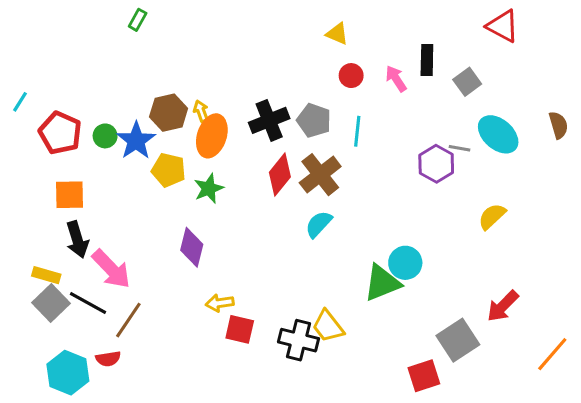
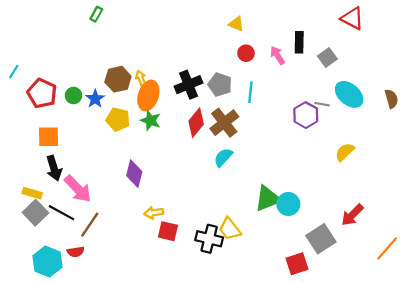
brown semicircle: (558, 125) -> (391, 99), moved
blue star: (136, 141) -> (95, 99), size x0.7
green star: (209, 189) -> (151, 120), moved, turned -30
cyan circle: (405, 263) -> (288, 204), moved

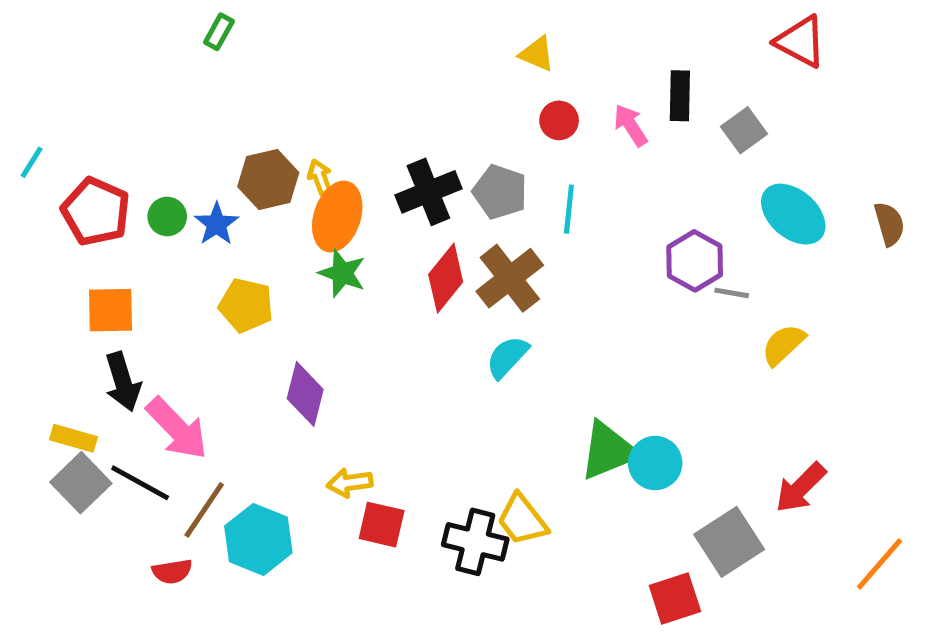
gray line: (322, 104) -> (732, 293), moved
yellow pentagon: (118, 119) -> (246, 305), moved
cyan hexagon: (47, 262) -> (258, 539), moved

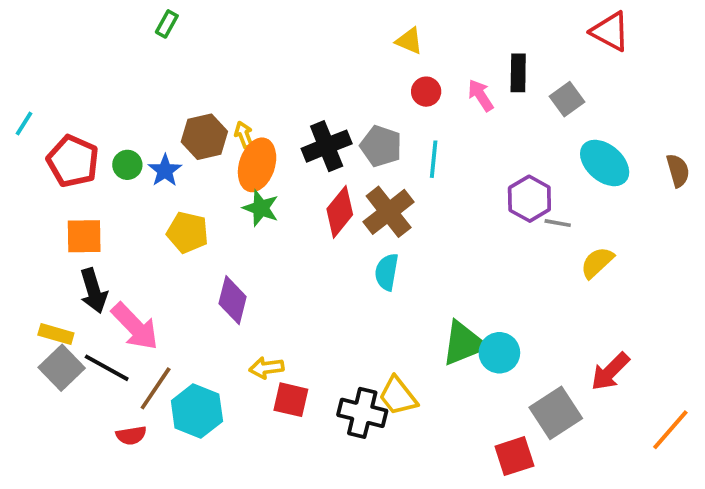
cyan semicircle: (507, 357) -> (387, 272), turned -33

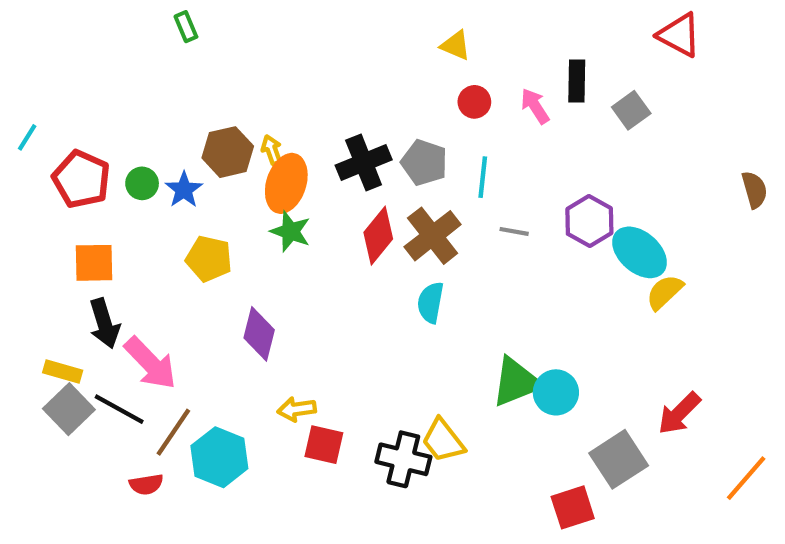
green rectangle: (167, 24) -> (186, 27), turned -52
cyan ellipse: (605, 163) -> (640, 252), moved
gray line: (558, 223) -> (514, 231), moved

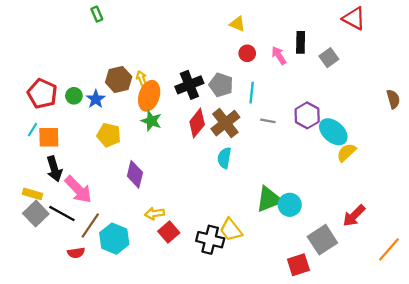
cyan line: (27, 137) -> (32, 130), moved
red square: (324, 445) -> (169, 232), turned 36

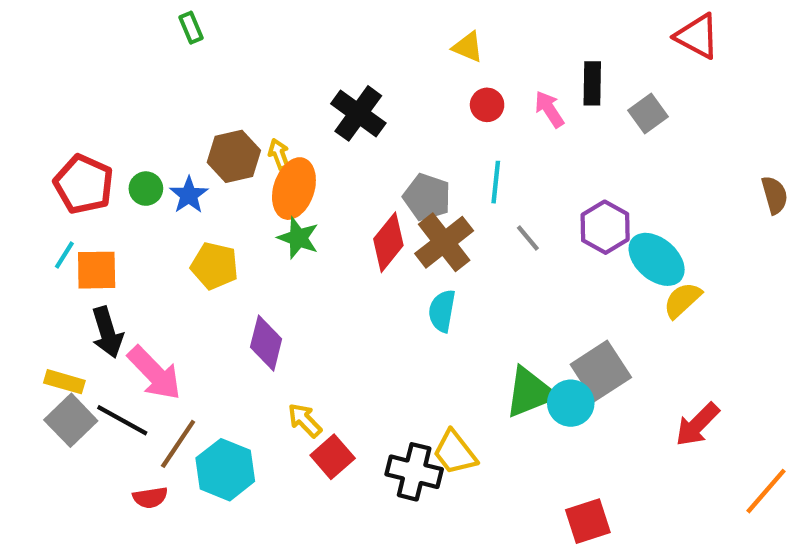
black cross: (189, 85) -> (358, 113), moved, turned -32
gray pentagon: (221, 85) -> (427, 197), moved
gray line: (268, 121) -> (528, 238), turned 40
yellow arrow: (155, 214) -> (305, 420), turned 54
gray square: (322, 240) -> (601, 371), moved

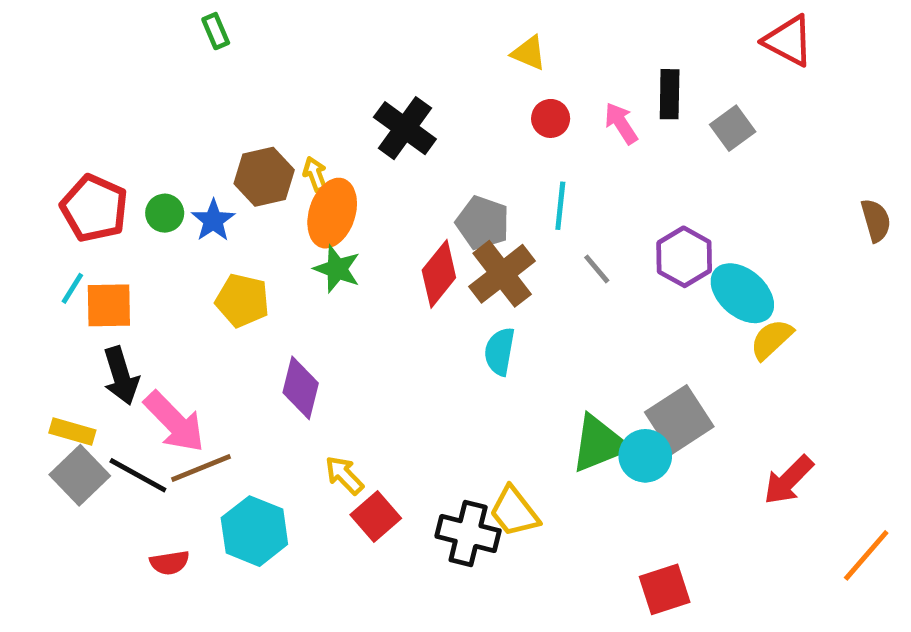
brown line: (178, 444) -> (201, 468), moved, turned 34

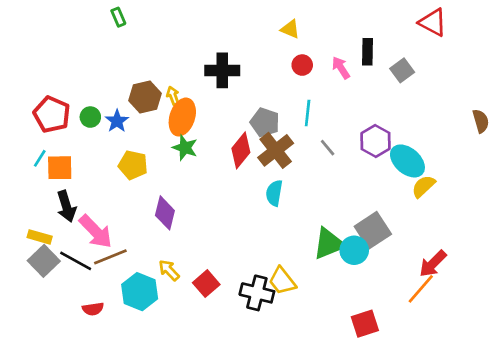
black cross: (405, 128) -> (222, 70), turned -36
yellow arrow: (344, 475) -> (169, 270), moved
orange line: (866, 555) -> (421, 289), moved

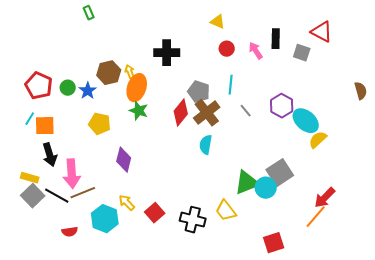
red triangle: (433, 22) -> (322, 32), moved
gray square: (402, 70) -> (302, 53), turned -36
pink arrow: (96, 232) -> (72, 174), turned 40
yellow trapezoid: (282, 281) -> (226, 211), moved

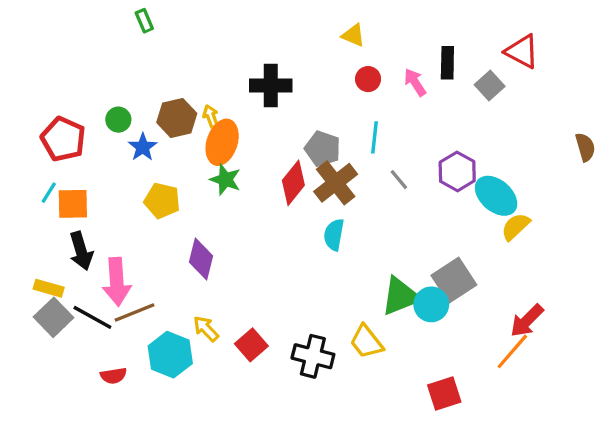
gray square: (302, 53) -> (490, 86), turned 30
green circle: (68, 88) -> (118, 120), moved

